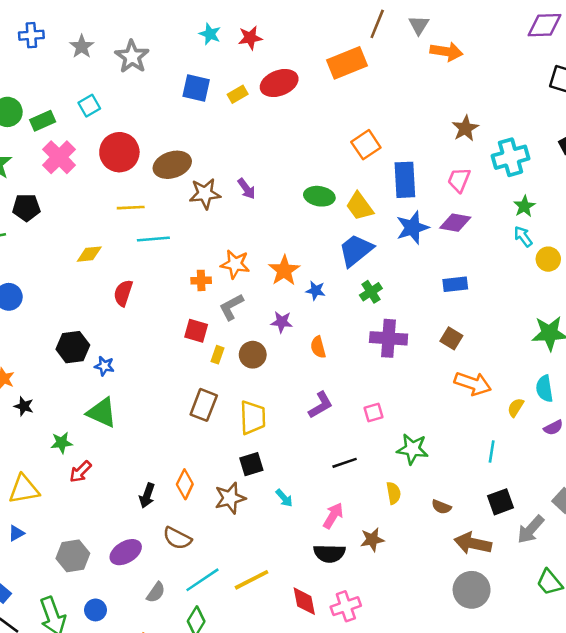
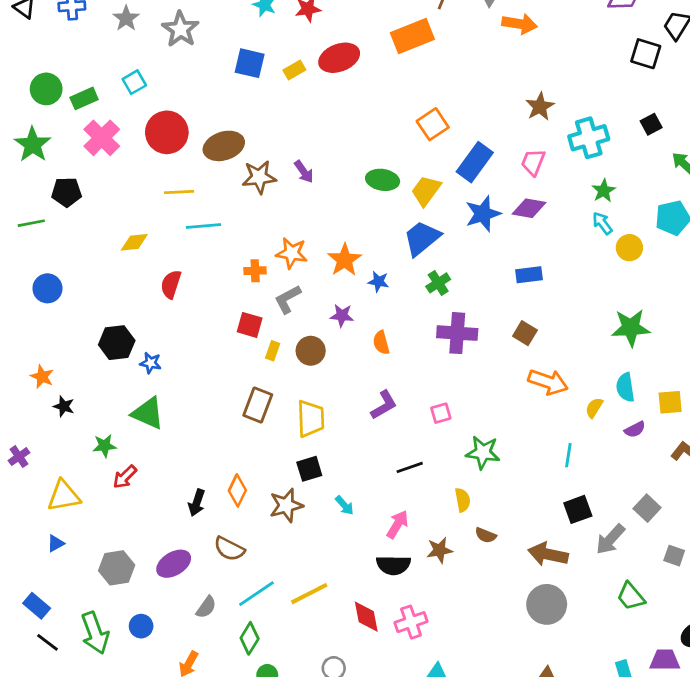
blue rectangle: (405, 180) -> (475, 162), turned 39
yellow trapezoid: (360, 206) -> (426, 191), turned 72
brown semicircle: (441, 507) -> (486, 535), moved

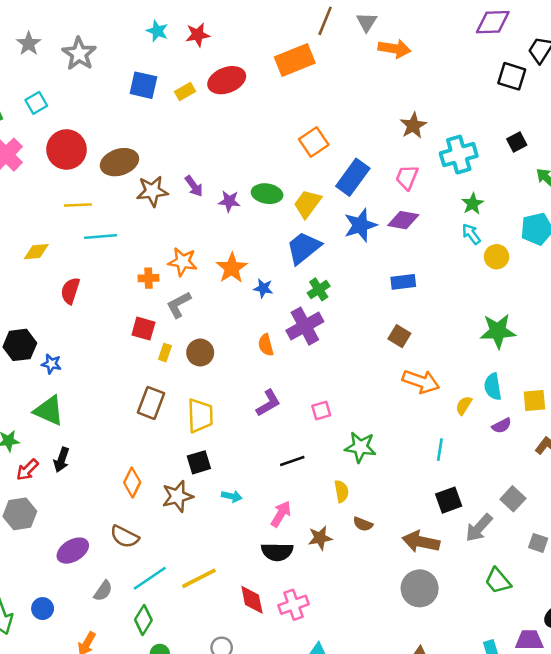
purple star: (342, 315) -> (229, 201), moved
purple cross: (457, 333) -> (305, 326), moved, turned -33
black arrow: (197, 503) -> (61, 460), moved
cyan arrow: (345, 505) -> (232, 496), turned -36
gray hexagon: (117, 568) -> (20, 514), moved

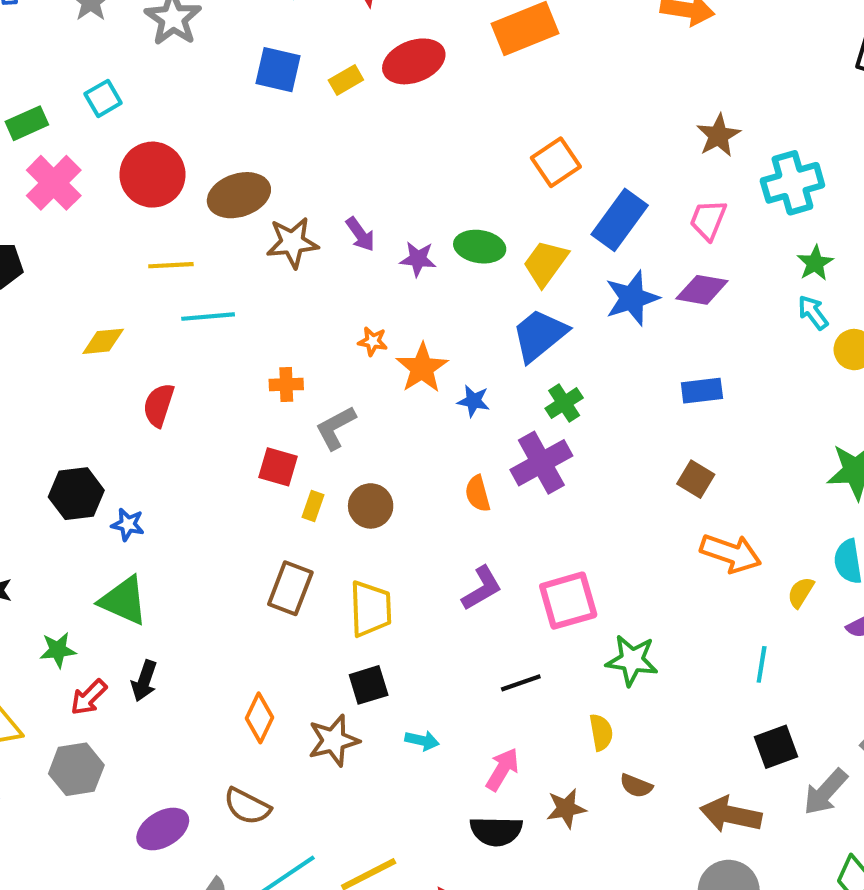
orange star: (183, 262) -> (373, 341), moved, size x0.6
pink square: (321, 411) -> (568, 601), size x1.8

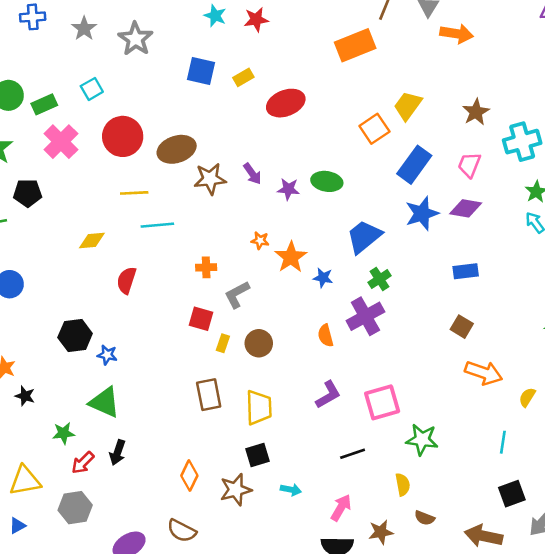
red ellipse: (414, 61) -> (286, 103), moved
yellow trapezoid: (546, 263) -> (408, 106), moved
brown rectangle: (290, 588) -> (209, 395), turned -32

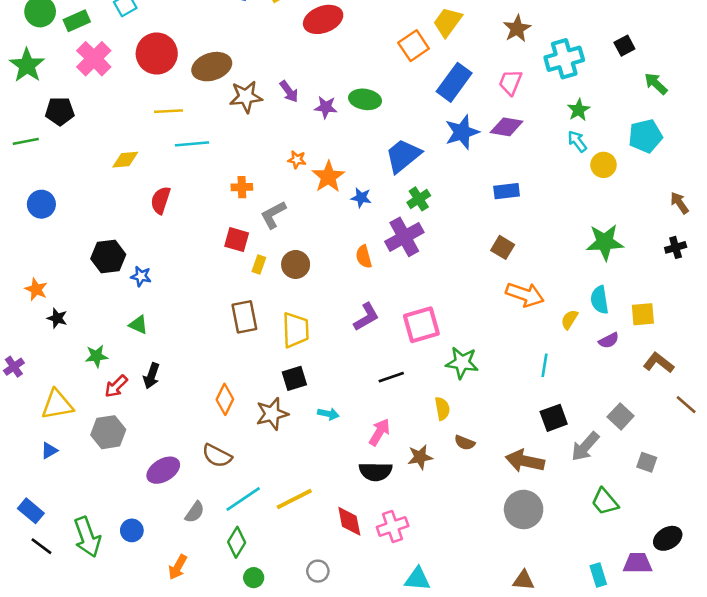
green triangle: (105, 402) -> (138, 325), size x0.6

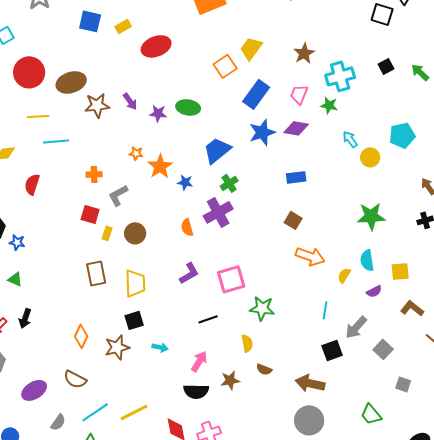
green arrow: (656, 84) -> (420, 72), moved
green star: (579, 110) -> (329, 105), moved, turned -30
gray arrow: (585, 447) -> (356, 327), moved

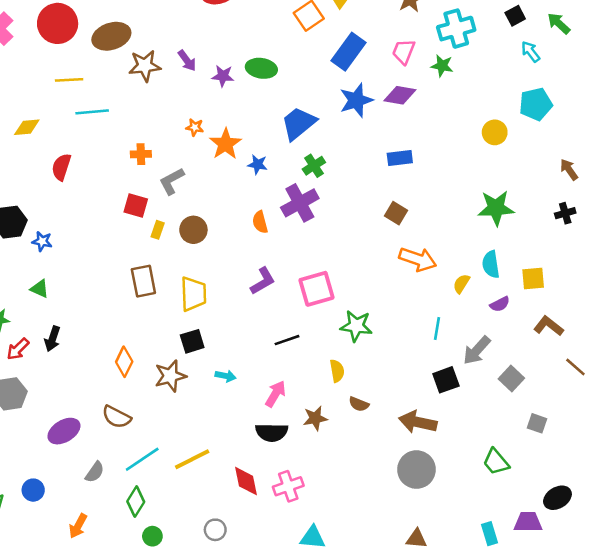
cyan arrow: (350, 139) -> (531, 52), moved

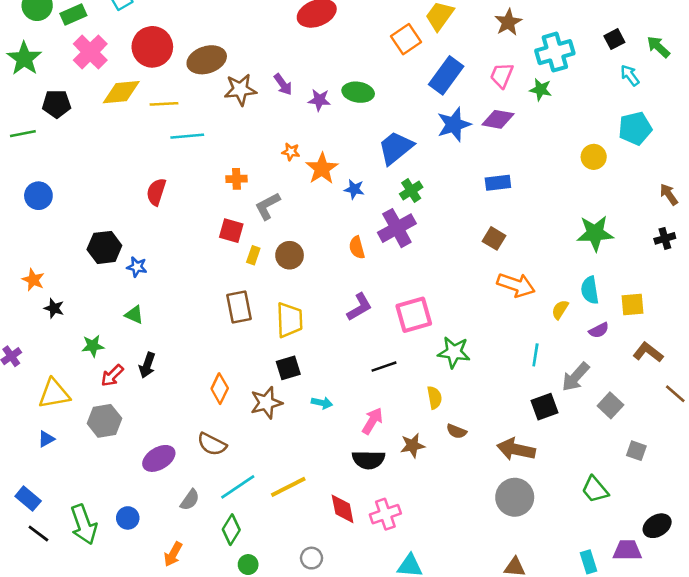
yellow diamond: (27, 127) -> (121, 92), moved, size x1.4

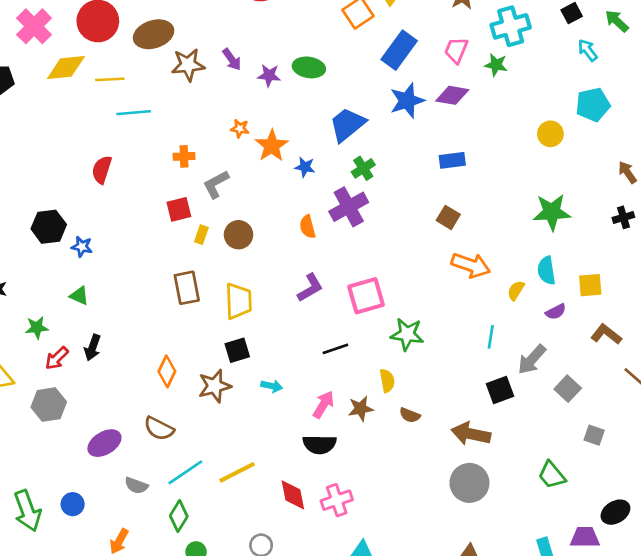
red square: (231, 231) -> (179, 209), turned -30
brown star: (412, 445) -> (361, 409), moved
gray semicircle: (190, 500) -> (136, 486), turned 75

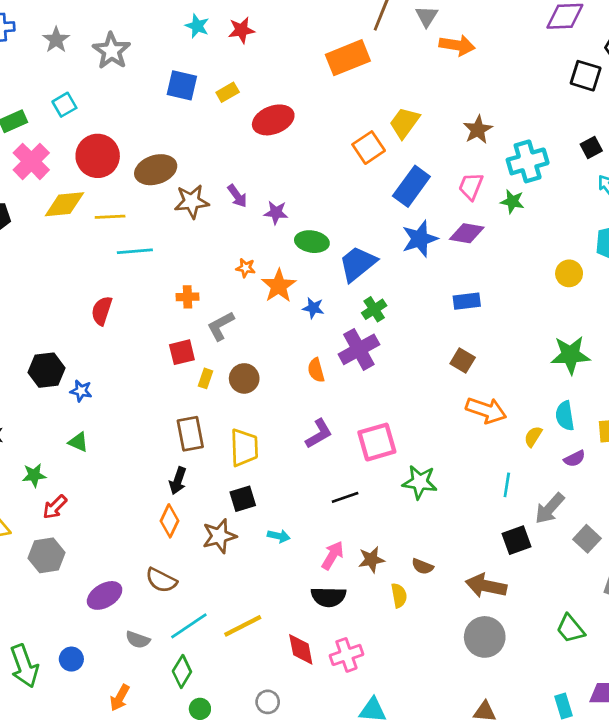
green ellipse: (309, 67) -> (312, 242), moved
black arrow: (93, 348) -> (178, 481), moved
yellow semicircle: (387, 381) -> (399, 595), moved

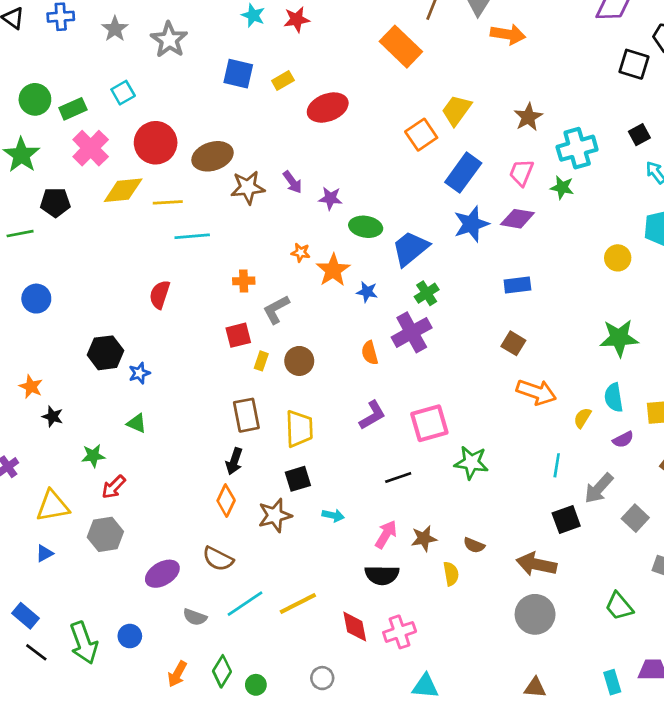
orange rectangle: (348, 58) -> (401, 47), turned 66
blue star: (81, 391) -> (139, 373), turned -30
green diamond: (182, 672) -> (222, 671), moved

